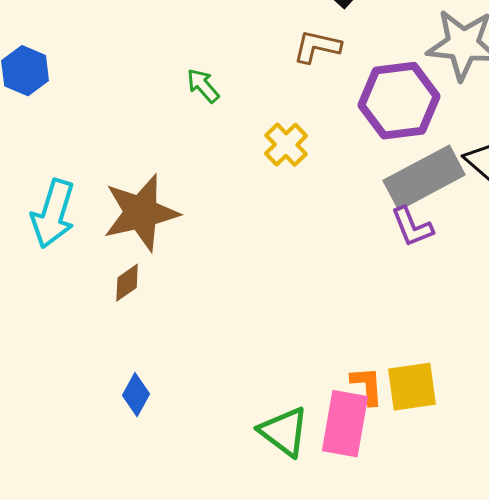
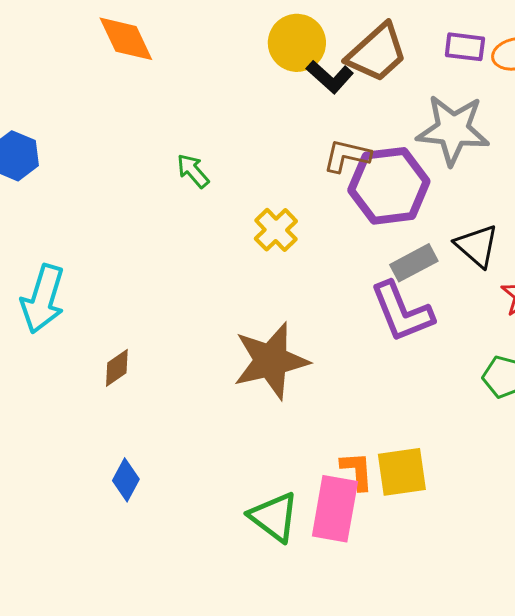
brown L-shape: (317, 47) -> (347, 156), moved
gray rectangle: (424, 178) -> (414, 263), size x0.6
brown star: (141, 213) -> (271, 361), moved
purple L-shape: (412, 227) -> (402, 312), size x1.5

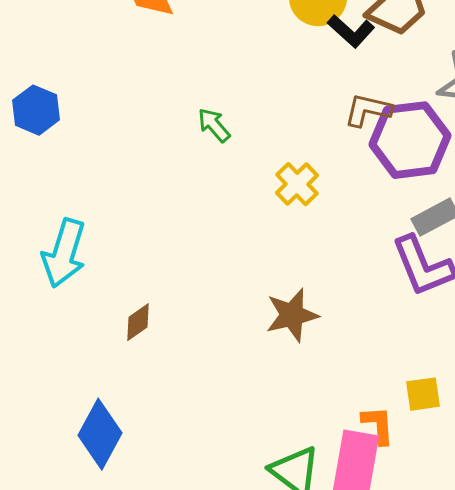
brown star: (271, 361) -> (292, 315), size x0.7
yellow square: (402, 472) -> (423, 394), moved, size x0.7
blue diamond: (126, 480) -> (100, 434), moved, size x1.6

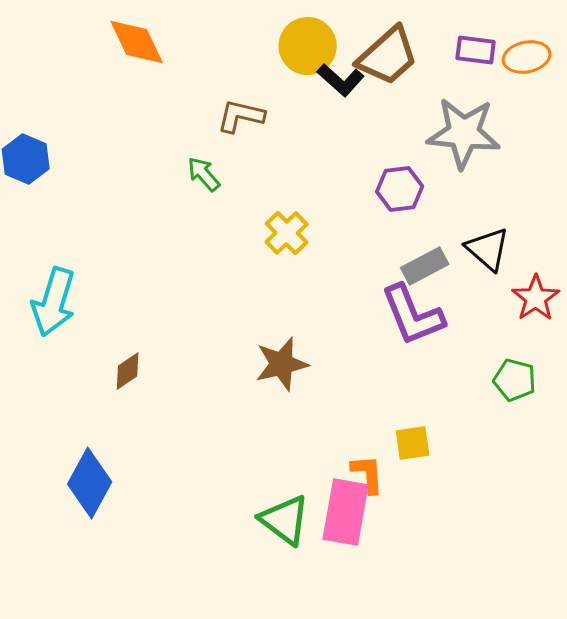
brown L-shape: (368, 110) -> (241, 116), moved
purple hexagon: (410, 140) -> (400, 189), size x0.6

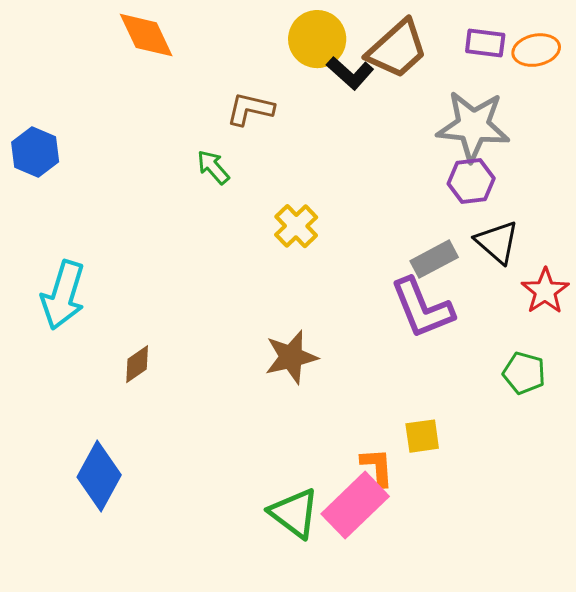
purple hexagon: (400, 189) -> (471, 181), moved
pink rectangle: (346, 512) -> (355, 505), turned 36

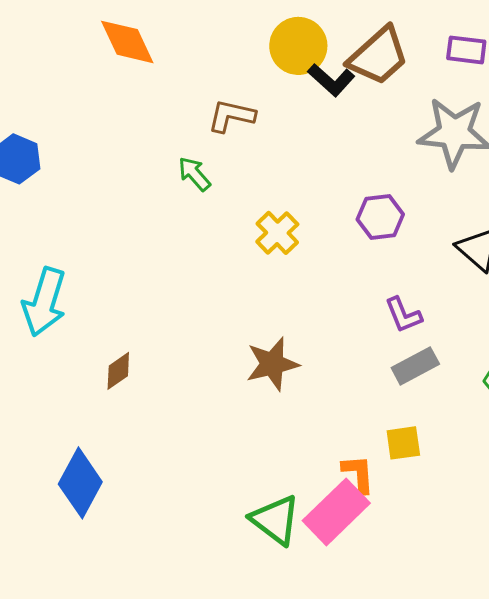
purple hexagon: (471, 181) -> (380, 217), moved
gray rectangle: (434, 259) -> (415, 366), moved
purple L-shape: (422, 308) -> (403, 315), size x0.6

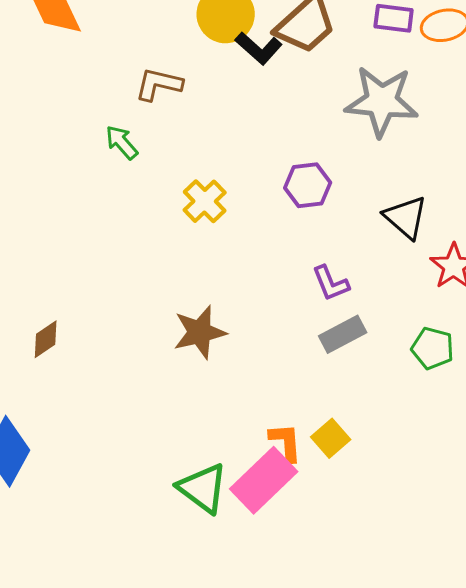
yellow square: (403, 443) -> (331, 438), moved, turned -33

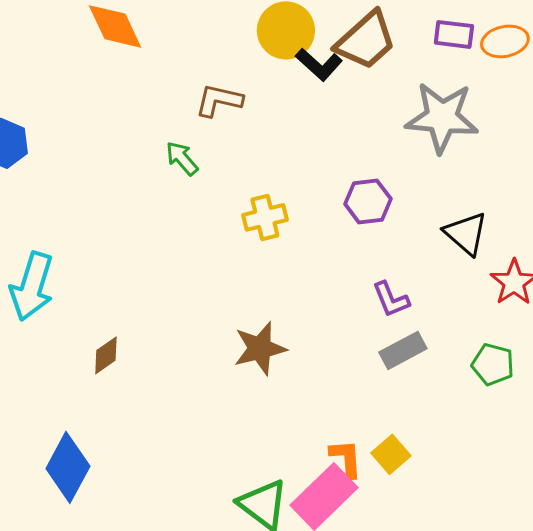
yellow cross: (205, 201) -> (265, 217), turned 30

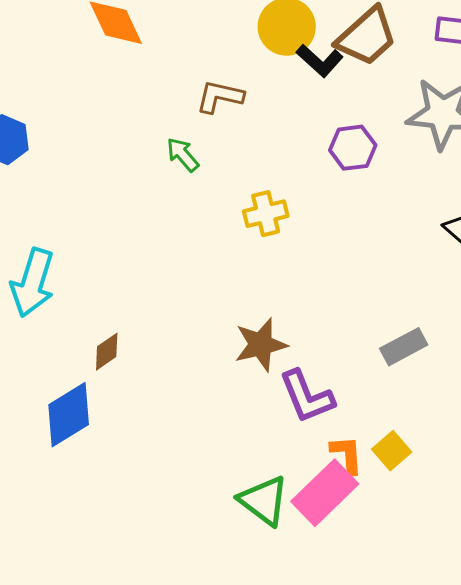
purple hexagon: (368, 201) -> (353, 148), moved
purple L-shape: (391, 299) -> (307, 397), moved, size x1.5
blue diamond: (68, 467) -> (69, 415), moved, turned 30

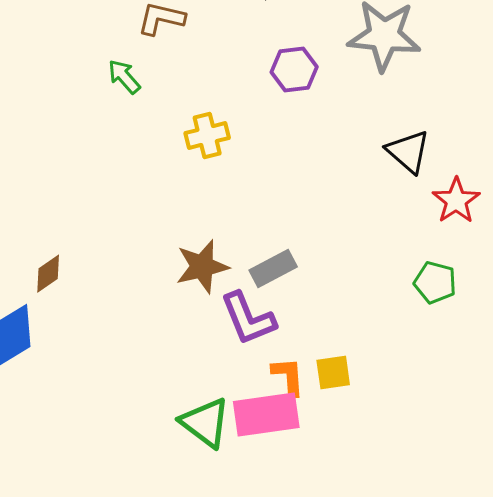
gray rectangle: (404, 347) -> (273, 269), moved
yellow square: (392, 451) -> (333, 373), turned 33
pink rectangle: (325, 493) -> (266, 415), turned 36

